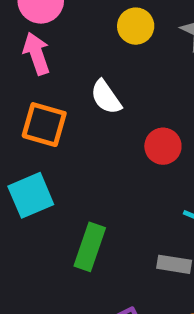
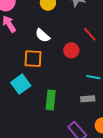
orange square: (44, 125) -> (33, 59), moved

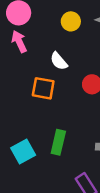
cyan square: (21, 84) -> (23, 152), moved

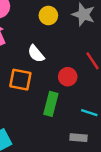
green rectangle: (58, 142) -> (51, 104), moved

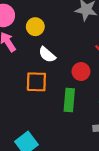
yellow circle: (48, 16) -> (35, 27), moved

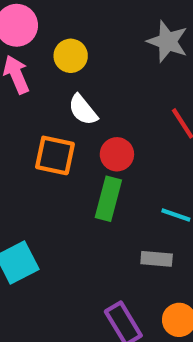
red circle: (81, 72) -> (117, 154), moved

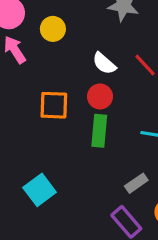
white semicircle: (83, 110) -> (104, 63), moved
gray rectangle: (157, 259) -> (136, 183), moved, turned -30

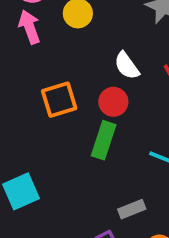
orange square: (54, 105) -> (59, 100), turned -32

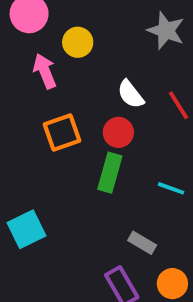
pink arrow: (29, 27) -> (45, 71), moved
gray rectangle: (132, 209) -> (142, 243), turned 55

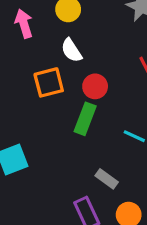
pink arrow: (45, 71) -> (24, 24), moved
white semicircle: (131, 94) -> (71, 50), moved

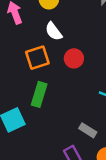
green rectangle: (85, 119) -> (39, 94), moved

